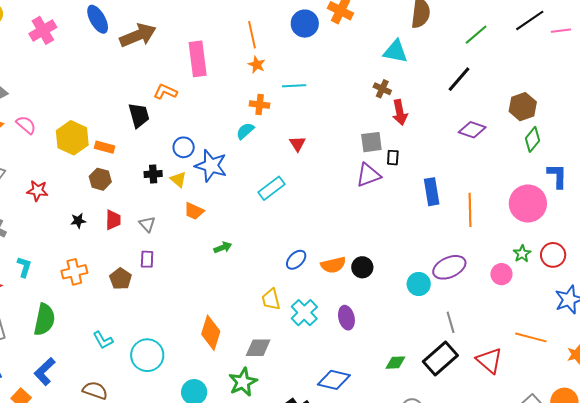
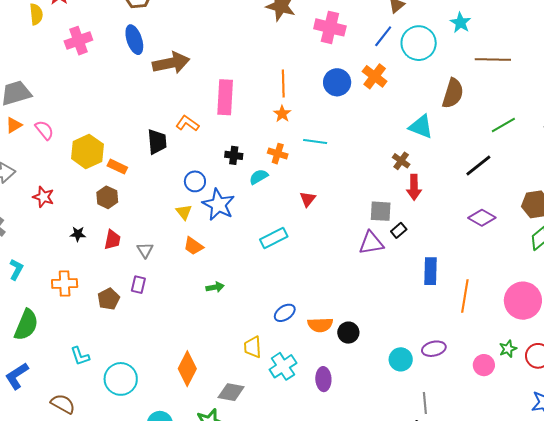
black rectangle: (393, 158) -> (399, 230), turned 35
black cross: (153, 174) -> (234, 155), moved
purple ellipse: (449, 267) -> (434, 349), size x0.7

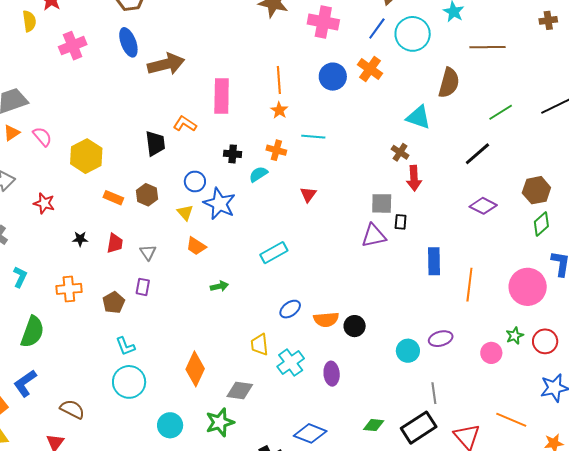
orange rectangle: (117, 167) -> (113, 198), moved
brown hexagon: (107, 197) -> (147, 195), moved
black rectangle: (399, 230) -> (401, 222), turned -42
cyan rectangle: (274, 238) -> (274, 253), moved
cyan L-shape: (80, 356) -> (125, 346), moved

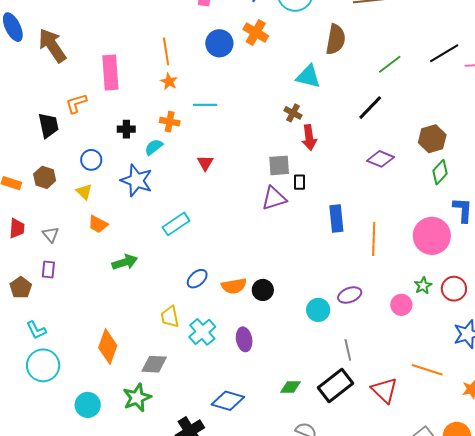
brown arrow: (166, 64) -> (52, 45), turned -105
orange L-shape: (185, 124) -> (76, 103), turned -45
blue star: (219, 204) -> (137, 180), moved
green arrow: (219, 286) -> (125, 262), size x1.4

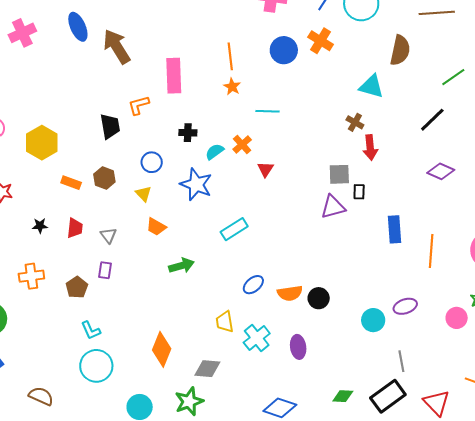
orange cross: (170, 122) -> (242, 145), moved, turned 36

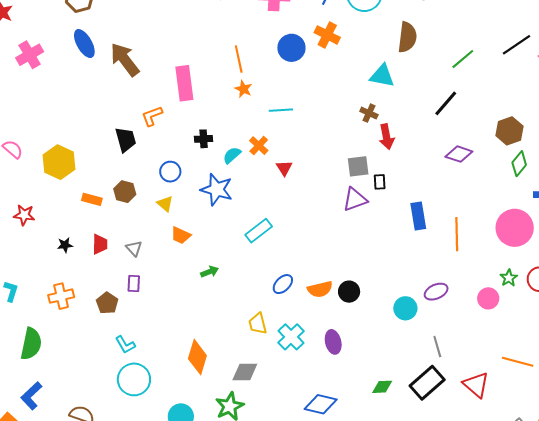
green arrow: (182, 266) -> (210, 272), size x0.7

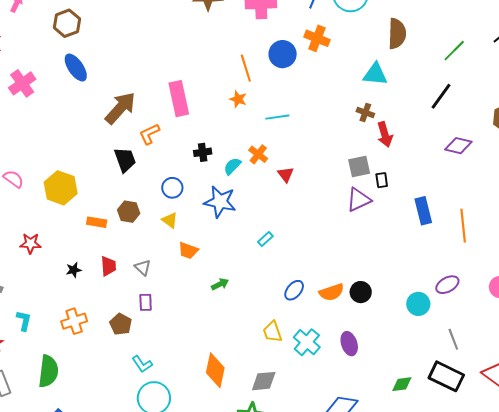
orange line: (239, 59) -> (246, 68), moved
brown arrow: (125, 60) -> (120, 108), moved, turned 84
cyan rectangle: (259, 231) -> (265, 239), size x0.6
black rectangle: (427, 383) -> (446, 376), turned 72

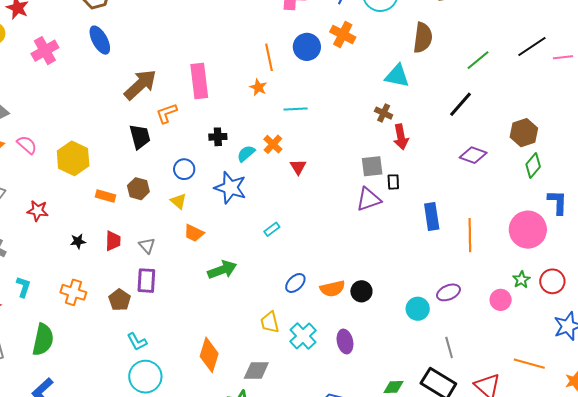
green arrow: (220, 284) -> (222, 270), size x1.6
purple rectangle: (146, 302) -> (146, 281), size x1.4
orange cross: (74, 321) -> (73, 292), turned 30

